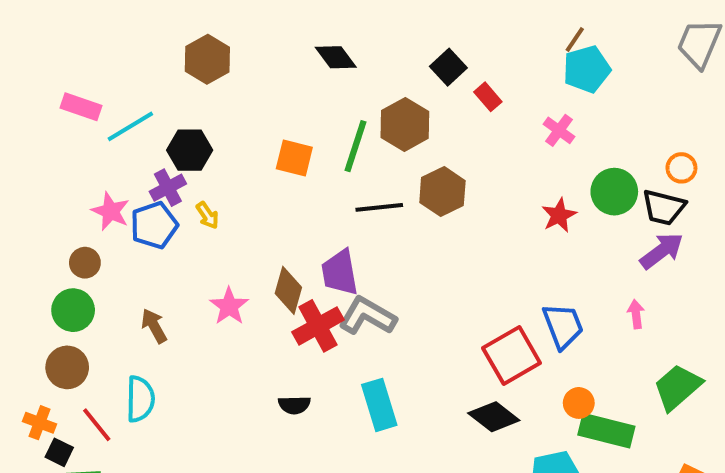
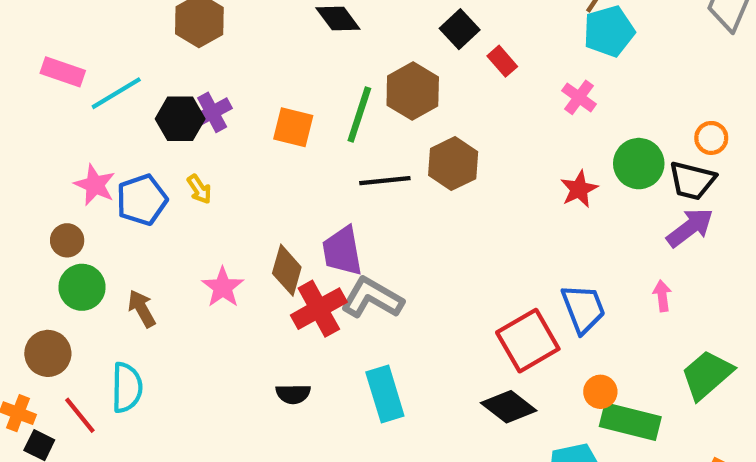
purple cross: (168, 188) -> (212, 112), moved
green circle: (73, 310) -> (82, 287), moved

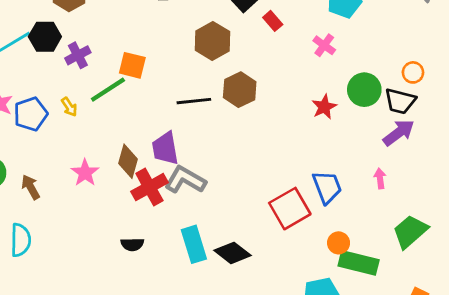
green line: (359, 114) -> (108, 90), moved, turned 39
black hexagon: (180, 119) -> (45, 37), moved
black diamond: (509, 407) -> (233, 253), moved

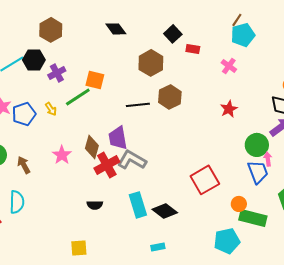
red rectangle: (273, 21) -> (193, 49), turned -40
green circle: (364, 90) -> (257, 145), moved
blue trapezoid: (327, 187) -> (258, 172), moved

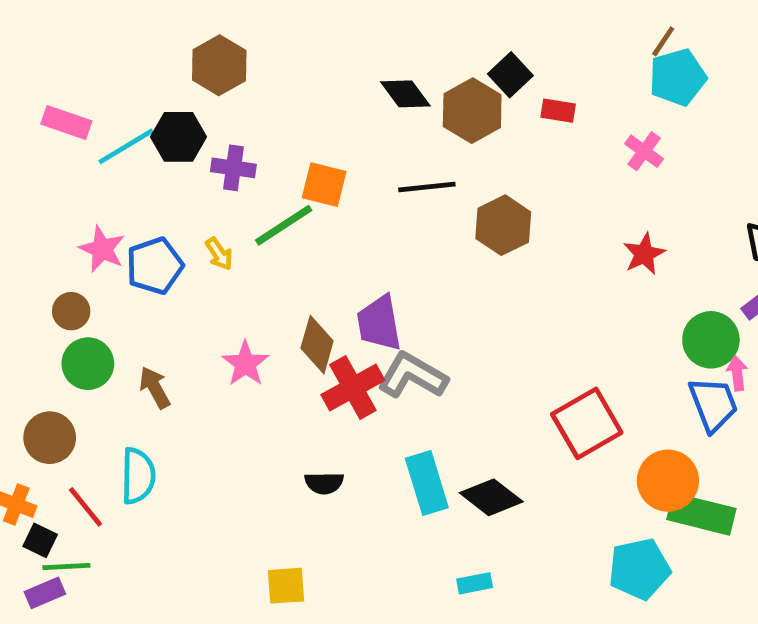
black diamond: (116, 29) -> (405, 94), moved
brown hexagon: (151, 63) -> (472, 111), moved
purple cross: (57, 73) -> (233, 168), turned 36
black line: (138, 105) -> (427, 187), moved
orange circle: (239, 204) -> (668, 481), size x1.6

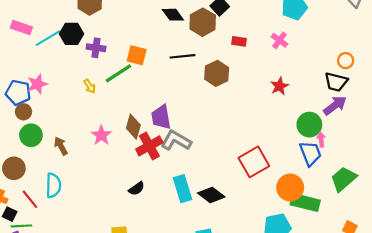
red rectangle: (558, 111) -> (239, 41), moved
pink star: (102, 249) -> (37, 84), turned 30
blue pentagon: (155, 266) -> (18, 93), moved, turned 30
black semicircle: (324, 483) -> (137, 189), turned -35

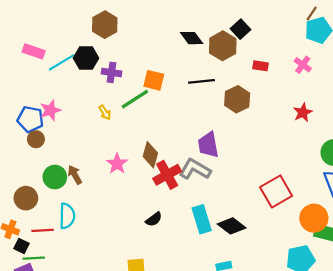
purple trapezoid: (161, 117) -> (208, 145), moved
green circle: (31, 135) -> (55, 177), moved
red line: (30, 199) -> (43, 230), turned -54

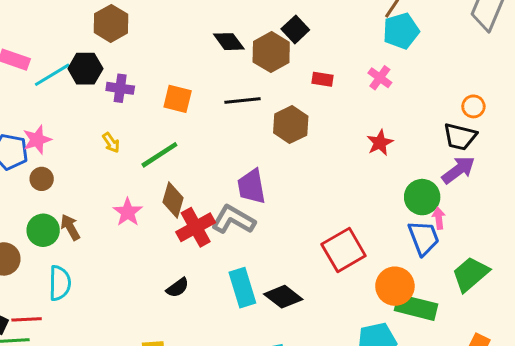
green line: (135, 99) -> (159, 155), moved
brown circle: (36, 139) -> (42, 179), moved
red line: (43, 230) -> (27, 319), moved

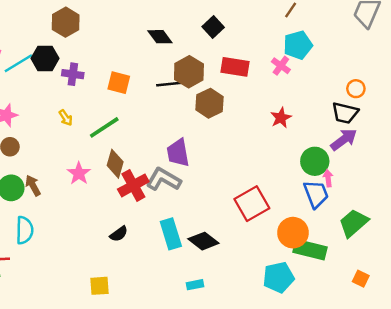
cyan pentagon: (401, 31) -> (298, 45), moved
brown hexagon: (271, 52) -> (189, 72), moved
red rectangle: (322, 79) -> (235, 67), size x1.6

